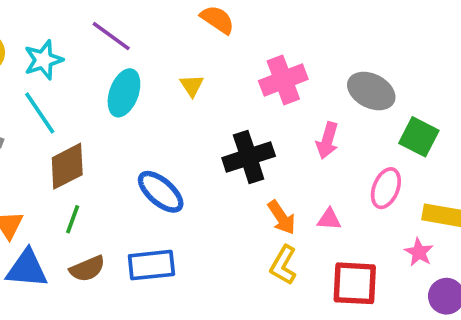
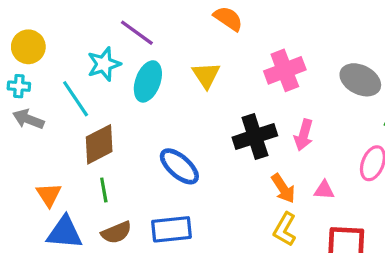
cyan star: (43, 60) -> (104, 64), moved
yellow triangle: (192, 86) -> (206, 75), size x1.4
pink arrow: (327, 140) -> (304, 135), moved
green line: (73, 219) -> (104, 190), turned -30

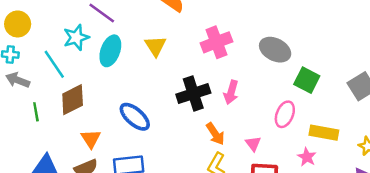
green line: (104, 190) -> (36, 112), moved
pink triangle: (324, 190) -> (253, 144), moved, turned 49
orange triangle: (49, 195) -> (91, 139), moved

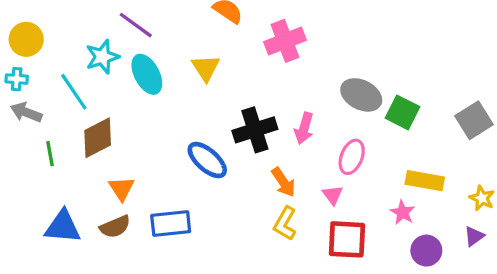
pink cross: (216, 42) -> (285, 41), moved
gray ellipse: (275, 50) -> (361, 95), moved
cyan ellipse: (110, 51) -> (147, 74), turned -48
pink ellipse: (285, 114) -> (352, 157), moved
blue ellipse: (135, 117) -> (207, 160), moved

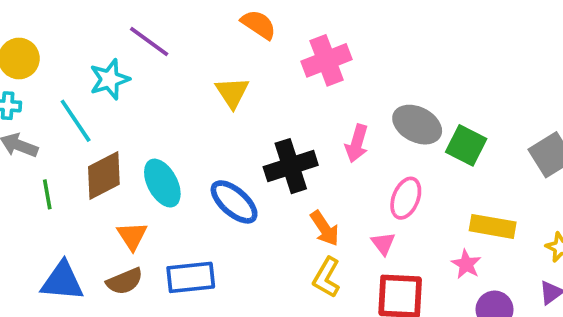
cyan ellipse: (147, 74) -> (162, 183), moved
pink arrow: (304, 128) -> (357, 143), moved

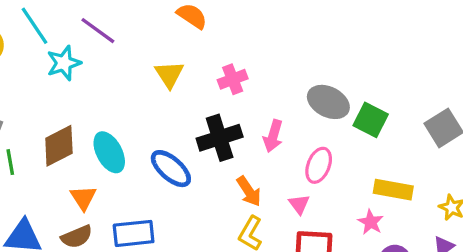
pink cross: (327, 60) -> (233, 79), moved, size x0.7
cyan line: (76, 121) -> (35, 26), moved
pink arrow: (357, 143) -> (273, 136), moved

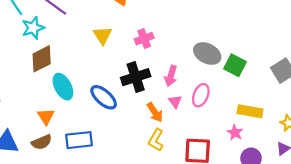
brown diamond: (59, 146) -> (42, 59), moved
pink triangle: (299, 204) -> (175, 102), moved

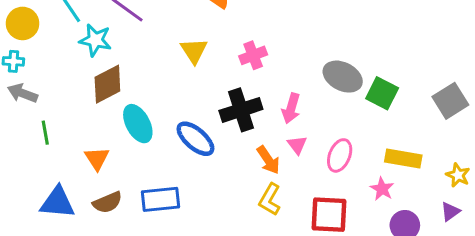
cyan star: (33, 28) -> (95, 40), turned 30
pink ellipse: (201, 95) -> (340, 155), moved
orange triangle: (46, 117) -> (97, 158), moved

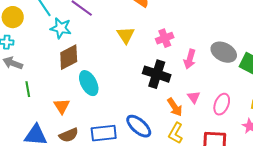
pink arrow: (291, 108) -> (190, 59), moved
black cross: (241, 110) -> (157, 74), turned 36
blue ellipse: (195, 139) -> (139, 126), moved

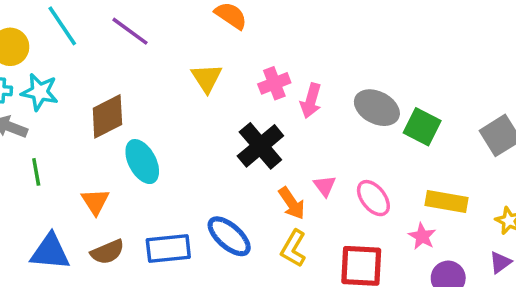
cyan star: (61, 28) -> (40, 92), moved
pink arrow: (190, 59) -> (311, 101), moved
black cross: (157, 74) -> (260, 146), turned 32
pink ellipse: (222, 104) -> (373, 198), turned -60

